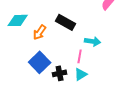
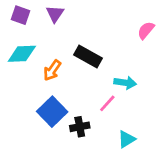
pink line: (80, 56) -> (107, 103), turned 32
cyan triangle: (81, 74) -> (127, 139), moved

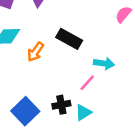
blue square: (52, 112) -> (25, 111), moved
cyan triangle: (127, 139) -> (83, 112), moved

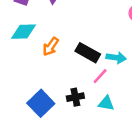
black rectangle: (69, 39) -> (88, 53), moved
cyan triangle: (83, 112) -> (106, 103), moved, turned 42

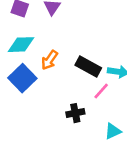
blue square: (41, 103) -> (22, 78), moved
cyan triangle: (106, 103) -> (113, 131), moved, turned -35

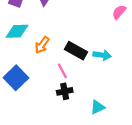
blue square: (22, 78) -> (16, 78), moved
pink line: (101, 91) -> (62, 71), moved, turned -70

